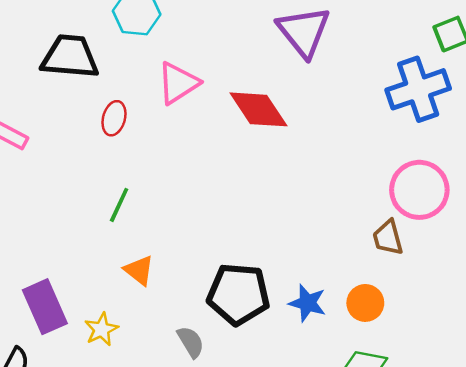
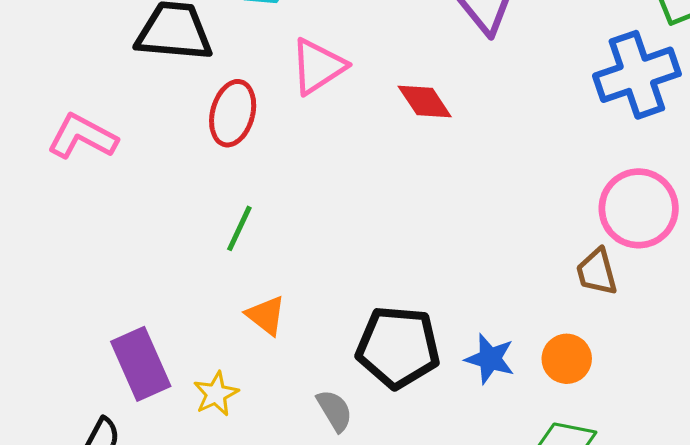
red diamond: (259, 109) -> (425, 102), size x0.7
red ellipse: (114, 118) -> (233, 113), size x1.4

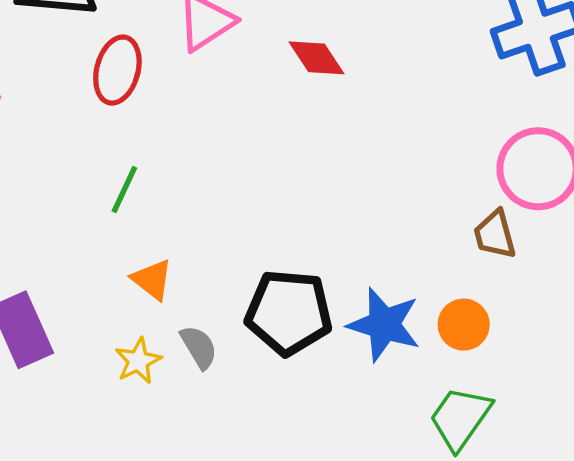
blue star: (490, 359) -> (384, 325), size x1.4
yellow star: (216, 394) -> (138, 361), moved
gray semicircle: (335, 411) -> (199, 347), moved

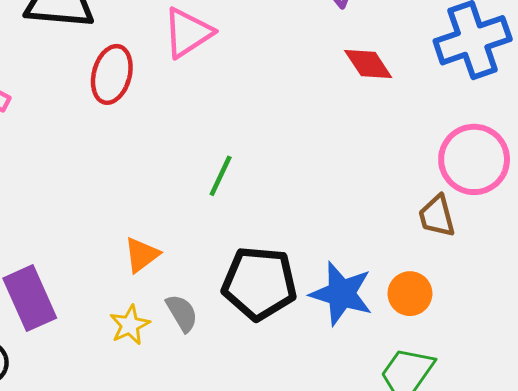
red diamond: (317, 58) -> (368, 64), moved
green line: (124, 190) -> (221, 176), moved
orange triangle: (152, 280) -> (142, 255), turned 45

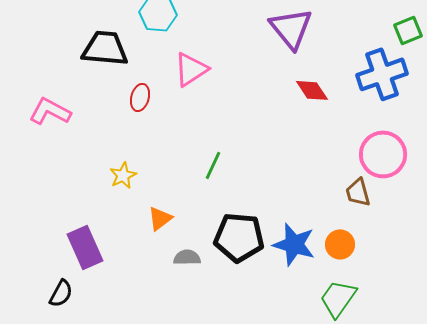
red ellipse: (112, 74) -> (140, 97), size x0.7
gray semicircle: (182, 313) -> (187, 257), turned -60
yellow star: (130, 325) -> (123, 175), moved

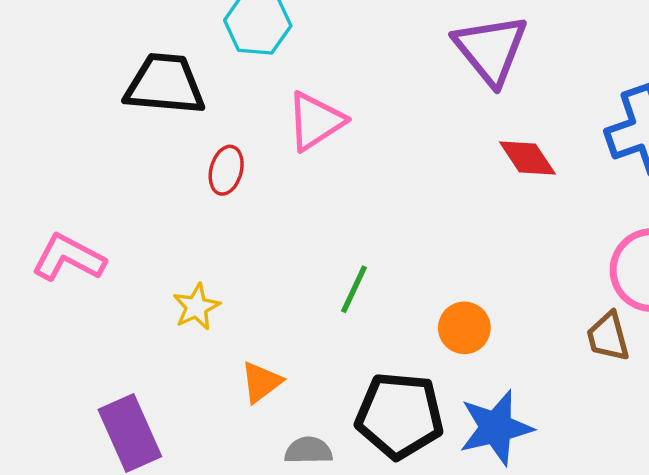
pink L-shape: (50, 111) -> (68, 258), moved
blue star: (294, 244) -> (496, 428), turned -30
orange circle: (340, 244) -> (464, 328), moved

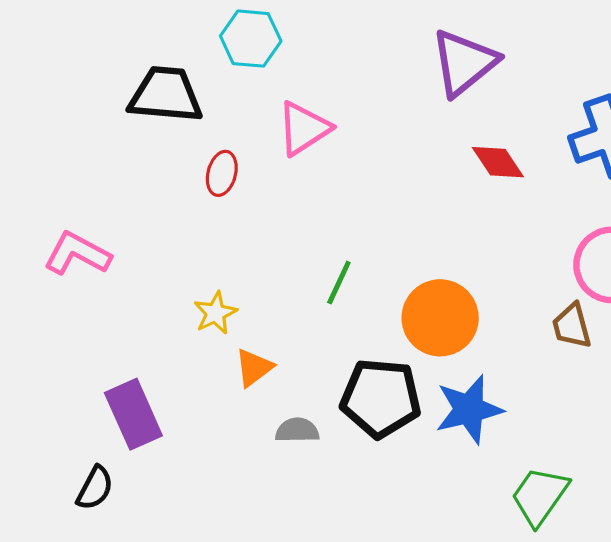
purple triangle: (491, 49) -> (464, 63), turned 30
yellow star: (196, 307) -> (215, 313), moved
orange circle: (464, 328) -> (440, 318), size x1.6

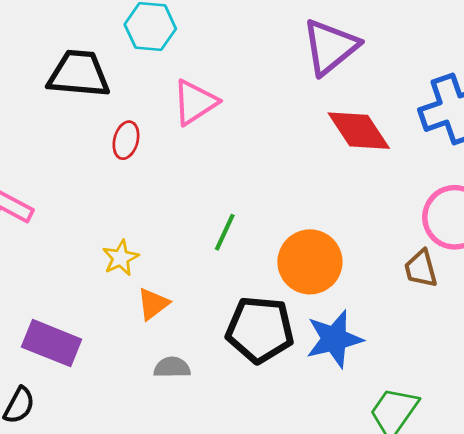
red diamond: (498, 162) -> (359, 131), size x1.4
purple rectangle: (133, 414) -> (52, 343), turned -44
gray semicircle: (297, 430) -> (172, 367), moved

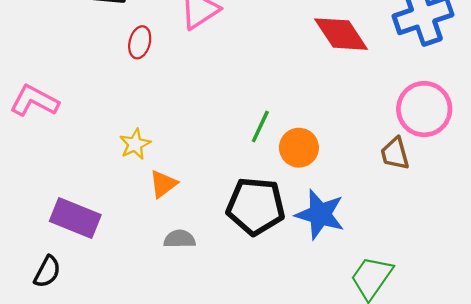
green line: (225, 232) -> (260, 127), moved
orange circle: (310, 262) -> (299, 148), size x0.7
blue star: (334, 339) -> (320, 214), turned 30

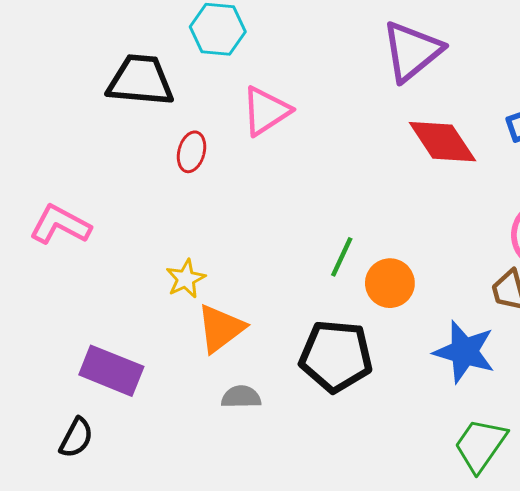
orange triangle: (163, 184) -> (221, 328), size x1.4
blue star: (320, 214) -> (464, 352), moved

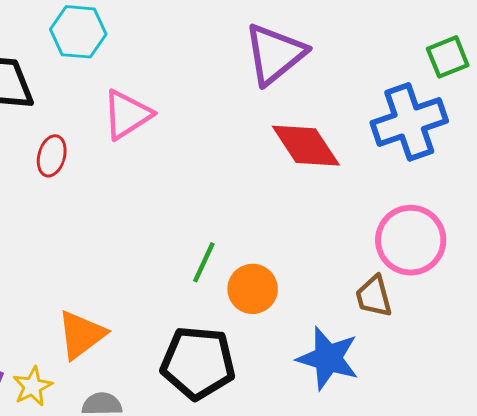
yellow star: (186, 279) -> (32, 386), moved

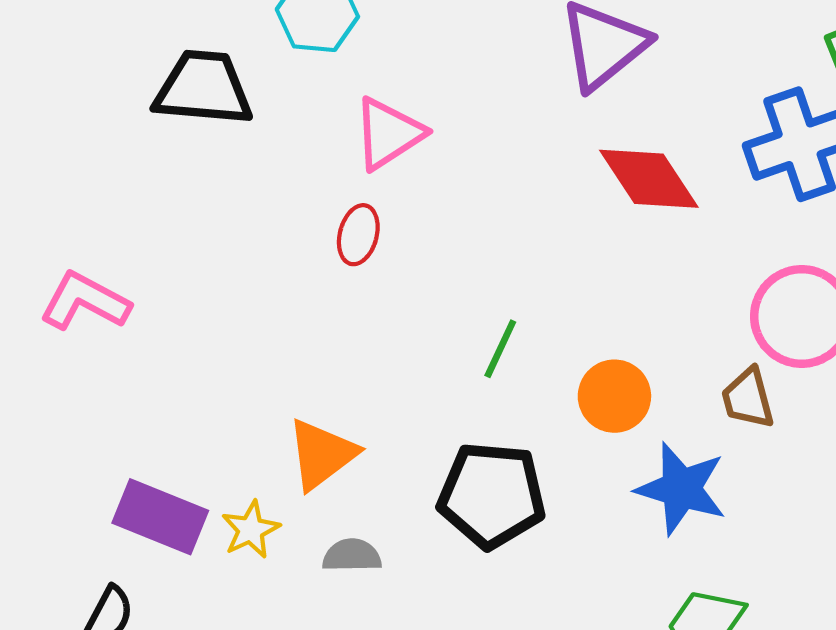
red ellipse: (52, 156) -> (358, 235), moved
orange circle: (253, 289) -> (614, 396), moved

